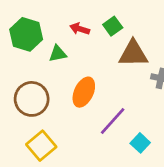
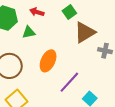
red arrow: (80, 29) -> (37, 12), moved
brown triangle: (133, 54) -> (85, 32), turned -30

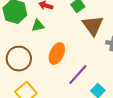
brown triangle: (85, 32) -> (93, 26), turned -35

